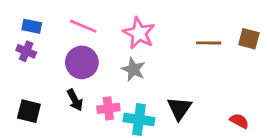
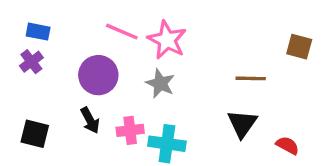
pink line: (83, 26) -> (122, 32), moved
brown line: (209, 43) -> (251, 78), moved
purple cross: (26, 51) -> (31, 62), turned 30
black triangle: (179, 108) -> (242, 124), moved

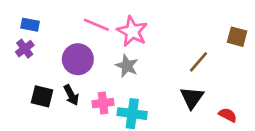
brown line: (251, 78) -> (199, 62), turned -50
black square: (35, 134) -> (42, 96), moved

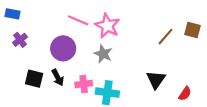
blue rectangle: (30, 25) -> (12, 14), moved
brown line: (199, 62) -> (166, 37), moved
red semicircle: (228, 115) -> (185, 94), turned 96

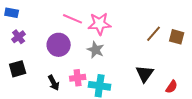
pink star: (107, 26) -> (100, 24), turned -30
brown square: (192, 30) -> (177, 37), moved
black arrow: (58, 78) -> (54, 83), moved
black square: (34, 79) -> (18, 69), moved, turned -30

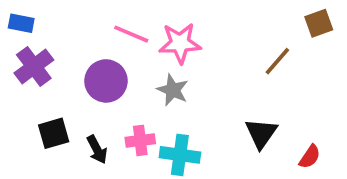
purple cross: (19, 37) -> (34, 67), size x1.5
brown square: (177, 37) -> (319, 23), moved, turned -35
black square: (18, 69) -> (54, 133), moved

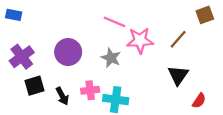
pink line: (131, 34) -> (114, 22), moved
pink star: (180, 43) -> (140, 40), moved
purple cross: (34, 67) -> (22, 57), moved
black triangle: (261, 133) -> (178, 75), moved

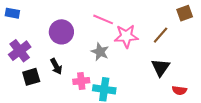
purple circle: (68, 52) -> (61, 32), moved
black arrow: (62, 96) -> (56, 66), moved
red semicircle: (199, 101) -> (179, 90), turned 64

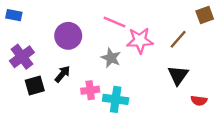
black arrow: (56, 66) -> (62, 74), turned -112

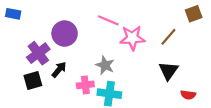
purple cross: (22, 57) -> (38, 53), moved
gray star: (111, 58) -> (105, 65), moved

